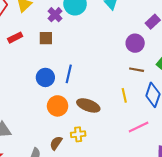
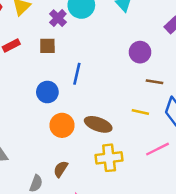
purple circle: (135, 43) -> (140, 52), moved
blue line: (69, 74) -> (77, 74), moved
yellow line: (124, 95) -> (140, 112), turned -64
yellow cross: (78, 134) -> (109, 158), moved, size x1.5

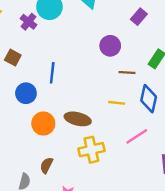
brown square: (47, 46) -> (13, 58), moved, turned 35

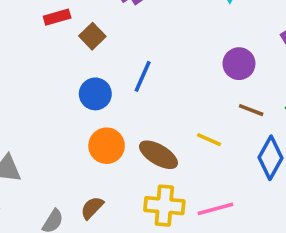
yellow line: (117, 103) -> (209, 140), moved
pink line: (137, 136) -> (215, 209), moved

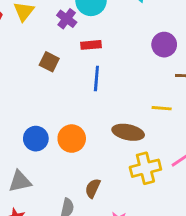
red rectangle: (57, 17) -> (91, 45), moved, turned 30
blue circle: (95, 94) -> (36, 139), moved
orange circle: (107, 146) -> (72, 139), moved

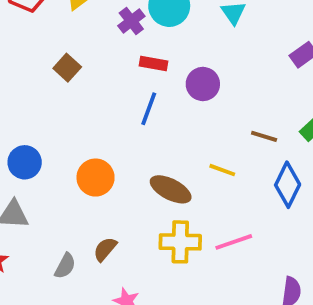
purple circle: (164, 45) -> (203, 84), moved
brown square: (49, 62) -> (67, 68), moved
blue circle: (36, 139) -> (25, 162), moved

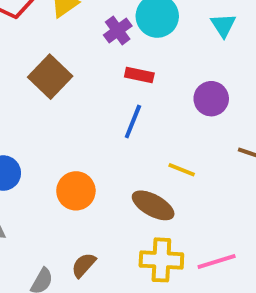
brown square: (67, 68) -> (50, 77), size x1.5
purple circle: (203, 84) -> (211, 99), moved
yellow line: (222, 170) -> (182, 170), moved

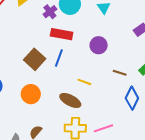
red rectangle: (139, 75) -> (62, 34), size x1.5
brown square: (50, 77) -> (35, 59), moved

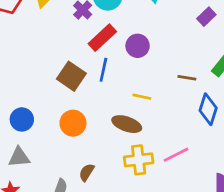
red rectangle: (62, 34) -> (102, 38), turned -45
purple circle: (99, 45) -> (138, 46), moved

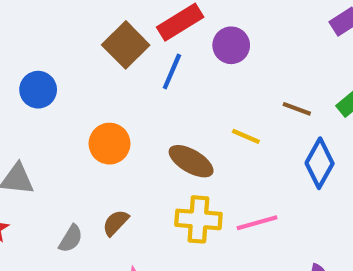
brown square: (71, 76) -> (126, 45), moved
yellow line: (142, 97) -> (246, 136), moved
blue circle: (22, 119) -> (38, 90), moved

